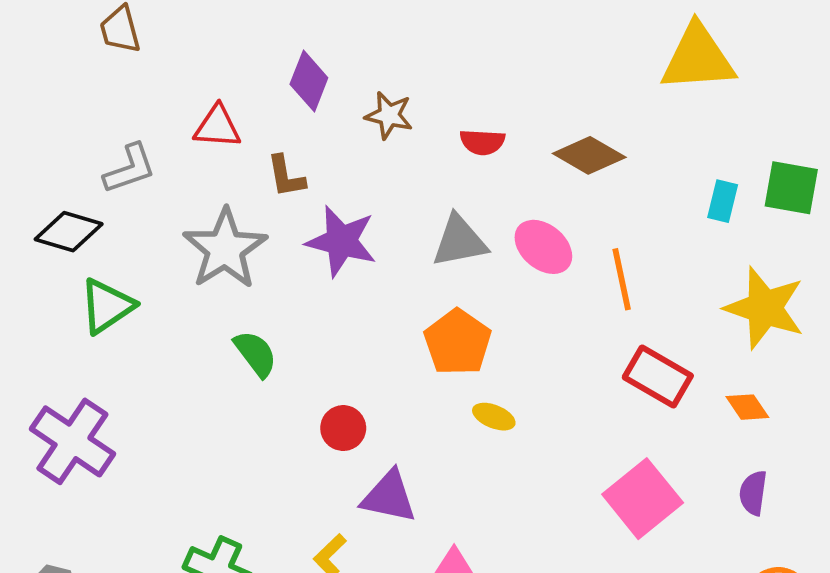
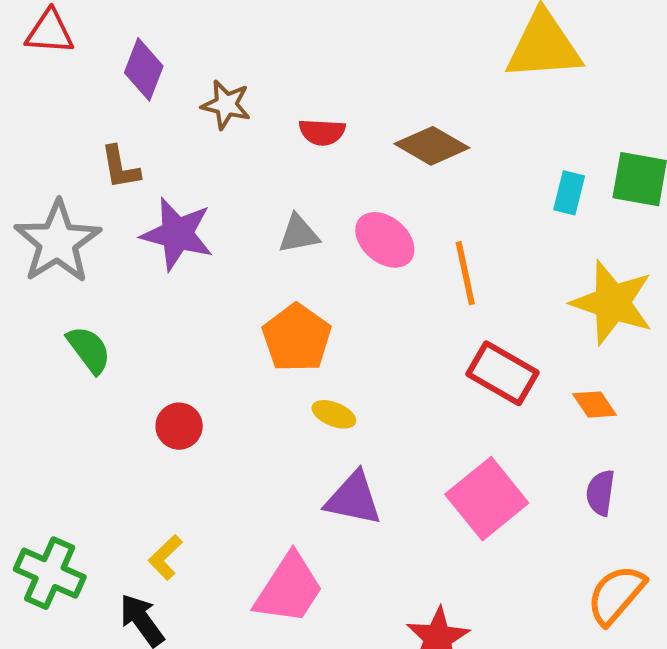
red triangle: (217, 127) -> (50, 32), moved
gray triangle: (460, 241) -> (299, 234), size x0.7
purple triangle: (389, 497) -> (353, 499), moved

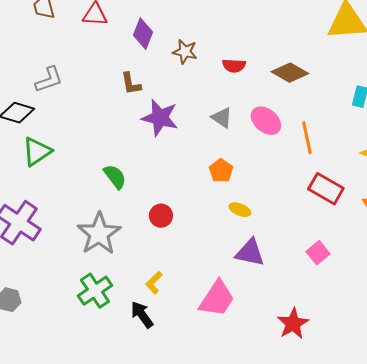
gray triangle: (299, 234) -> (222, 118), turned 45
gray star: (58, 242) -> (99, 234), moved
orange pentagon: (297, 338) -> (221, 171), size x0.7
pink square: (487, 499) -> (318, 253), size x0.6
green cross: (50, 573) -> (95, 291), turned 32

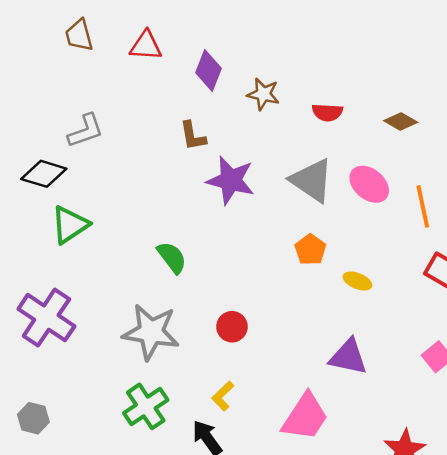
brown diamond: (290, 73) -> (401, 122), size x0.7
gray triangle: (222, 118) -> (312, 180), size x1.6
yellow ellipse: (240, 210) -> (357, 281), moved
red circle: (161, 216) -> (232, 327), moved
gray star: (99, 234) -> (151, 332), turned -30

